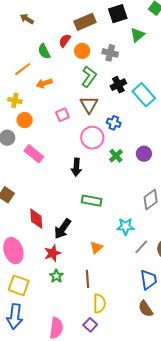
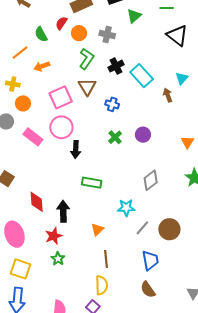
pink square: (62, 115) -> (61, 97), size x1.6
pink circle: (92, 138) -> (61, 127), moved
black arrow: (63, 229) -> (63, 211), turned 145
brown line: (87, 279) -> (106, 259), moved

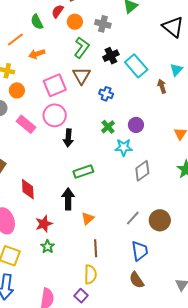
green rectangle: (92, 183) -> (83, 172), turned -30
cyan star: (126, 208) -> (124, 147), moved
black arrow: (63, 211) -> (68, 199), moved

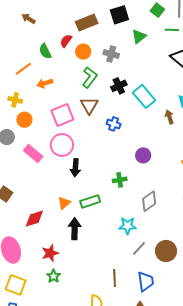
green cross: (108, 127) -> (120, 180), moved, turned 32
cyan star: (124, 147) -> (128, 226), moved
red diamond: (28, 189) -> (34, 219), turned 75
orange triangle: (88, 218) -> (64, 203), moved
brown line: (96, 248) -> (115, 278), moved

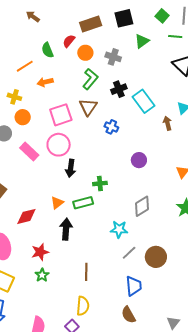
green cross: (120, 180) -> (100, 183), moved
brown line: (115, 278) -> (86, 272), moved

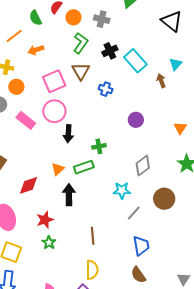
brown circle: (156, 257) -> (164, 199), moved

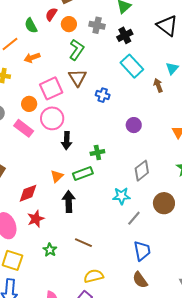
black cross: (110, 51) -> (125, 35), moved
orange circle: (16, 87) -> (29, 104), moved
red star: (45, 220) -> (36, 219), moved
brown line: (93, 236) -> (83, 243), moved, turned -60
yellow semicircle: (92, 270) -> (94, 276), turned -102

